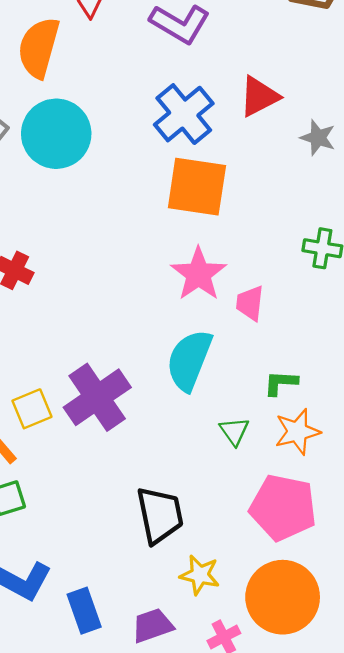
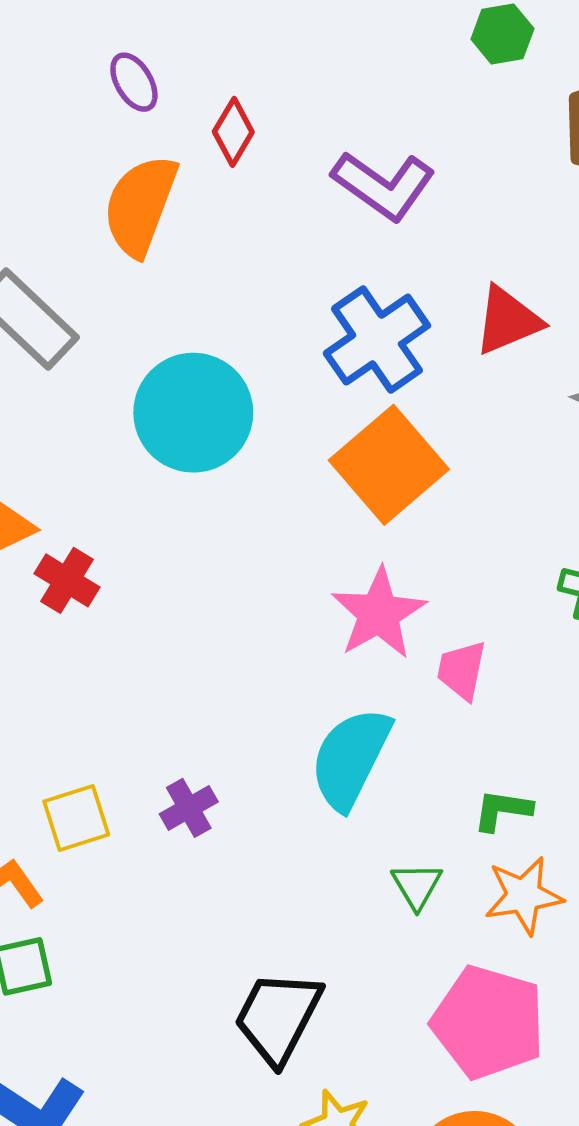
cyan circle: (56, 134) -> (193, 413), moved
orange square: (197, 187) -> (389, 465), turned 36
purple cross: (97, 397) -> (189, 808), size x0.5
black trapezoid: (160, 515) -> (278, 1017), turned -146

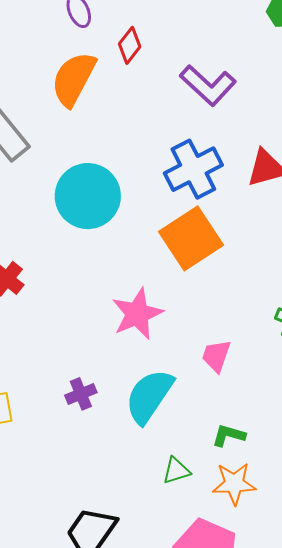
pink star: (379, 613) -> (137, 314), moved
purple cross: (189, 808) -> (81, 394), moved
green triangle: (417, 886) -> (176, 471), turned 36

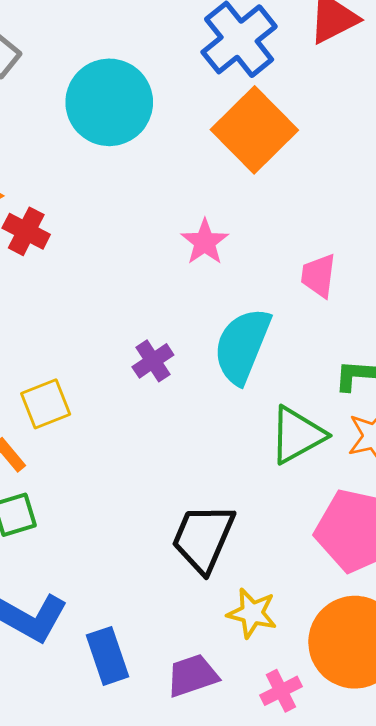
pink star: (137, 314) -> (205, 242), size x0.7
green triangle: (176, 471) -> (297, 435), size x1.6

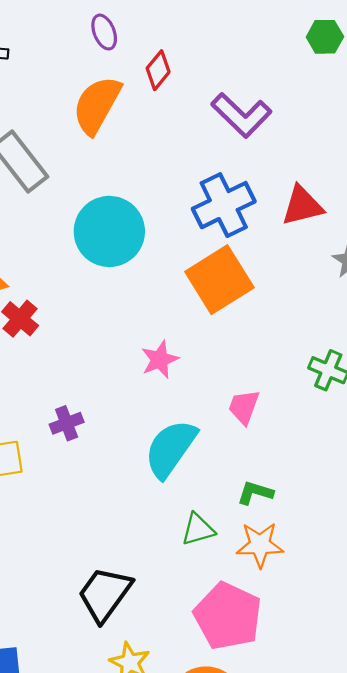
purple cross: (153, 361) -> (67, 423), moved
green triangle: (297, 435) -> (198, 529), size x0.7

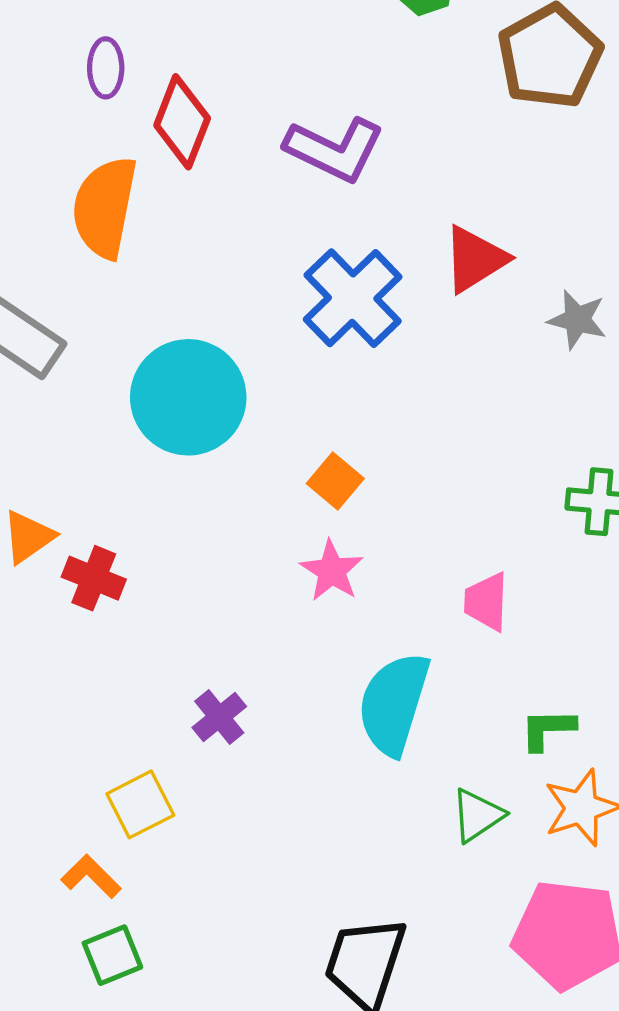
purple ellipse: (104, 32) -> (106, 68), moved, turned 40
red diamond: (158, 70) -> (182, 122), size x1.4
orange square: (219, 280) -> (335, 481), moved, size x0.5

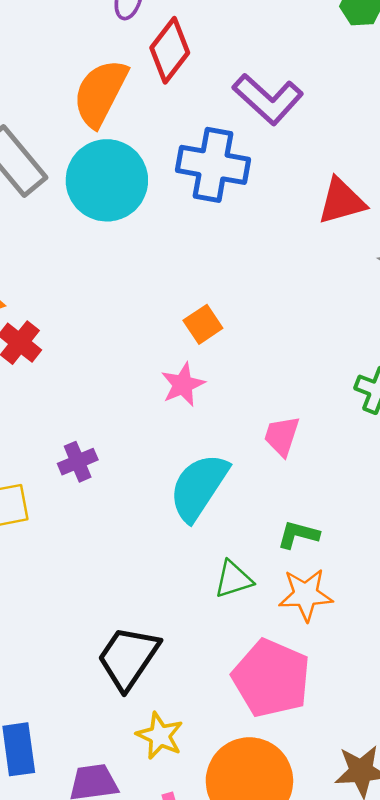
blue cross: (353, 298) -> (213, 165), moved, turned 38
cyan circle: (188, 397) -> (107, 180), moved

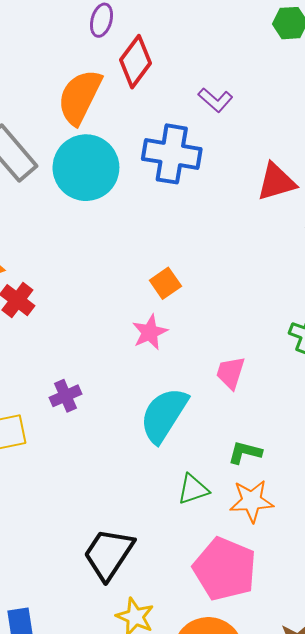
purple L-shape: (268, 99) -> (215, 100), size x0.6

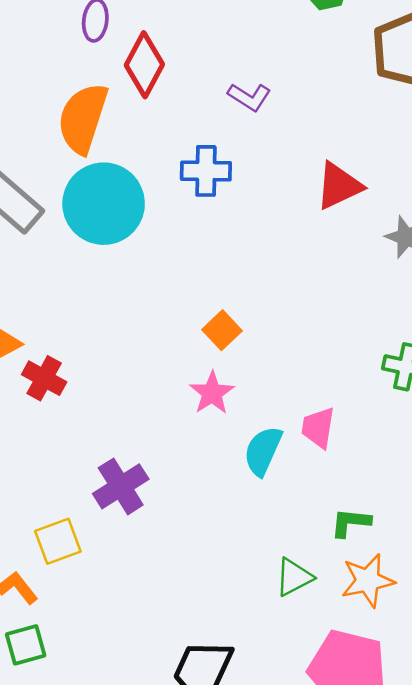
blue cross: (172, 154) -> (206, 171), size x0.7
purple cross: (65, 396) -> (121, 486), size x1.4
cyan semicircle: (164, 415) -> (263, 451), moved, size x0.7

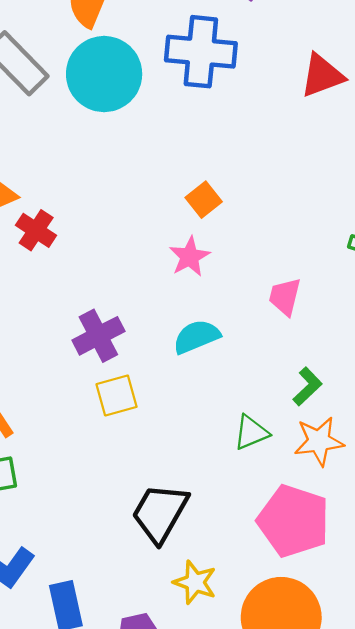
blue cross: (206, 171) -> (201, 52), size x1.5
cyan semicircle: (263, 451) -> (196, 337), moved, turned 39
green L-shape: (351, 523) -> (307, 386), turned 126
yellow square: (58, 541) -> (117, 395), moved

